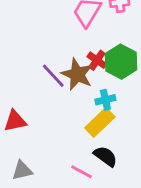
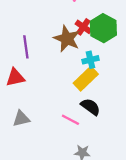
purple line: (53, 76) -> (26, 47), moved, turned 35

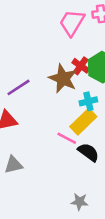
purple line: (26, 47) -> (19, 87), turned 65
pink line: (70, 120) -> (67, 138), moved

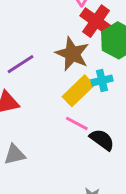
red cross: (81, 66) -> (96, 21), moved, size x1.5
yellow rectangle: (83, 122) -> (78, 91), moved

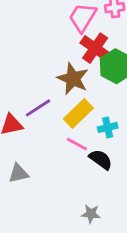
purple line: (20, 64) -> (38, 108), moved
cyan cross: (102, 80) -> (108, 127), moved

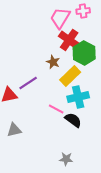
brown star: (73, 79) -> (53, 62), size x0.6
yellow rectangle: (78, 114) -> (70, 76), moved
cyan cross: (108, 127) -> (78, 97), size x1.5

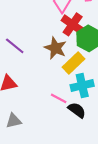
brown star: (53, 62) -> (55, 48), size x1.5
purple line: (28, 83) -> (15, 46), moved, turned 72

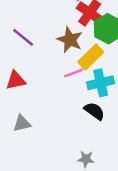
pink line: (59, 98) -> (74, 73), moved, turned -49

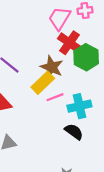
yellow rectangle: (91, 57) -> (43, 83), moved

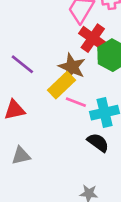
pink line: (55, 97) -> (76, 102), turned 42

